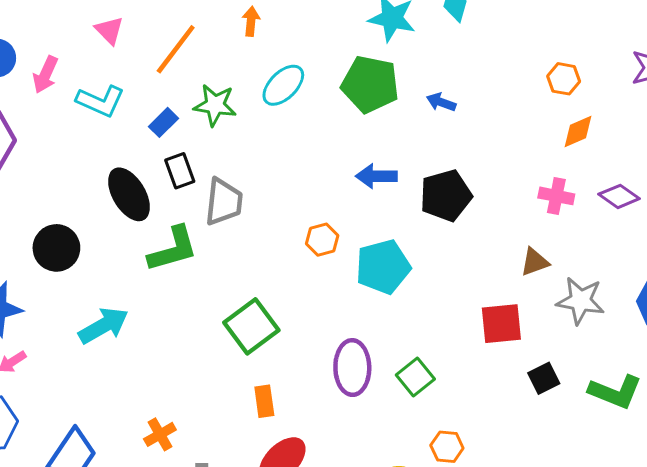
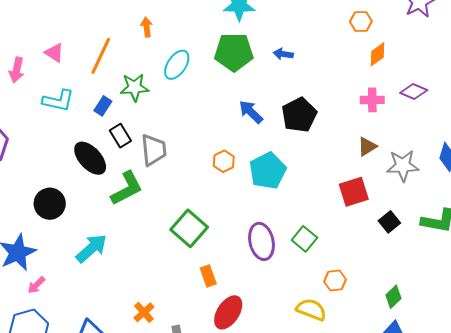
pink arrow: (45, 75) -> (17, 70), moved
blue arrow: (376, 176) -> (251, 112), turned 56

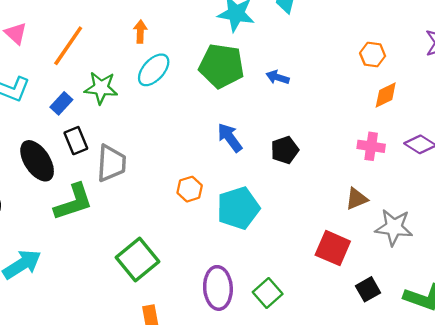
orange arrow: (147, 27) -> (140, 32), moved
black pentagon: (299, 115) -> (285, 150), size x0.7
red square: (354, 192) -> (333, 248), turned 32

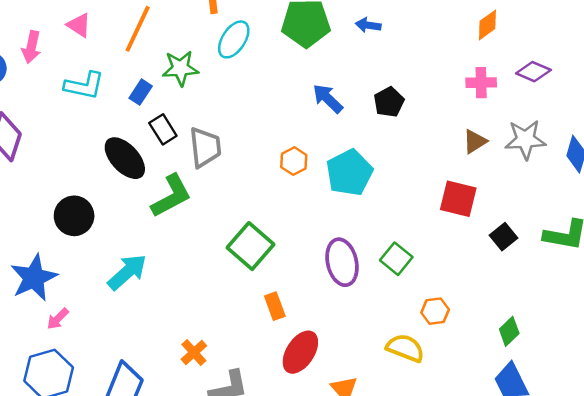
gray star: (394, 227) -> (525, 140), moved

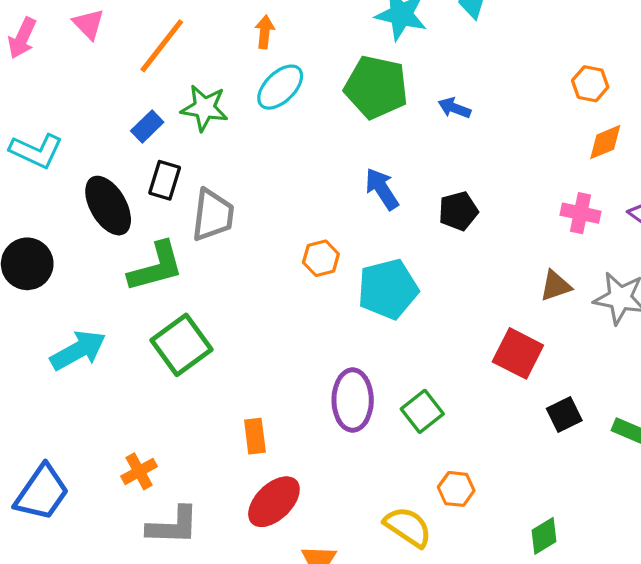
cyan L-shape: (84, 86) -> (36, 151), moved
black rectangle: (163, 129) -> (165, 180), turned 36
green square: (251, 246) -> (181, 345), moved

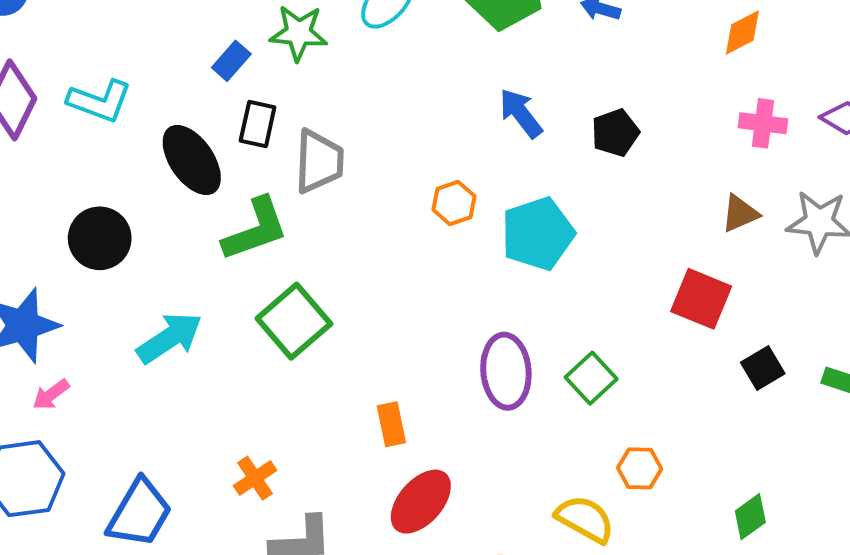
orange diamond: (605, 142) -> (742, 33), moved

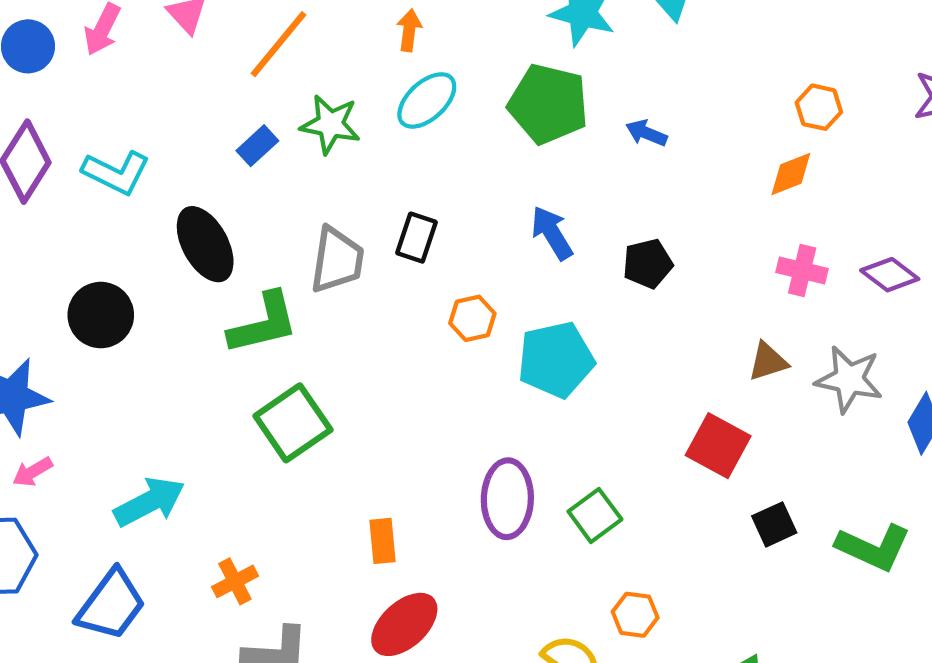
black rectangle: (258, 124) -> (417, 238), moved
cyan arrow: (170, 338) -> (149, 502), moved

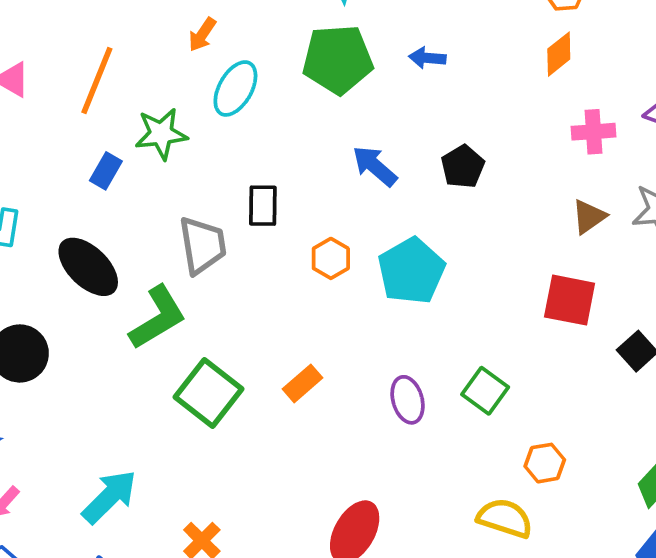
orange arrow: (409, 30) -> (202, 34), turned -136
purple ellipse: (507, 499) -> (408, 400), size x0.7
orange rectangle: (383, 541) -> (303, 383), moved, turned 72

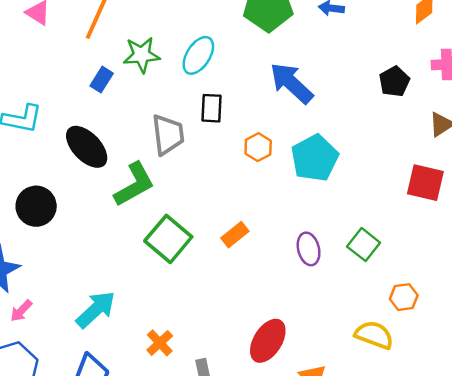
cyan ellipse: (235, 88) -> (198, 55), moved
blue arrow: (375, 166) -> (291, 83), size x1.4
black pentagon: (463, 167) -> (394, 82), moved

